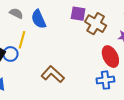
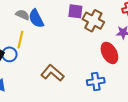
gray semicircle: (16, 13) -> (23, 15), moved
blue cross: (105, 80) -> (96, 81), moved

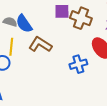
brown L-shape: (52, 73) -> (40, 45), moved
blue cross: (96, 81) -> (78, 64), moved

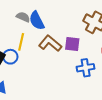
purple square: (62, 11) -> (72, 44), moved

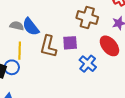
brown L-shape: (50, 43) -> (48, 46), turned -105
blue cross: (86, 68) -> (88, 64), turned -30

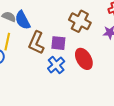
red ellipse: (109, 46) -> (84, 59), moved
blue cross: (88, 64) -> (56, 65), moved

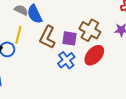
brown cross: (80, 21) -> (90, 30), moved
red ellipse: (84, 59) -> (94, 55), turned 70

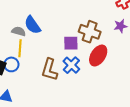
gray semicircle: (21, 10) -> (19, 31), moved
brown L-shape: (47, 37) -> (49, 70), moved

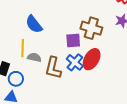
gray semicircle: (19, 31) -> (34, 57), moved
red ellipse: (98, 56) -> (92, 59), moved
blue circle: (11, 64) -> (16, 79), moved

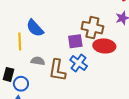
yellow line: (23, 48) -> (20, 41), moved
red ellipse: (92, 59) -> (104, 46), moved, turned 70

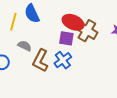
red ellipse: (104, 46) -> (73, 22), moved

